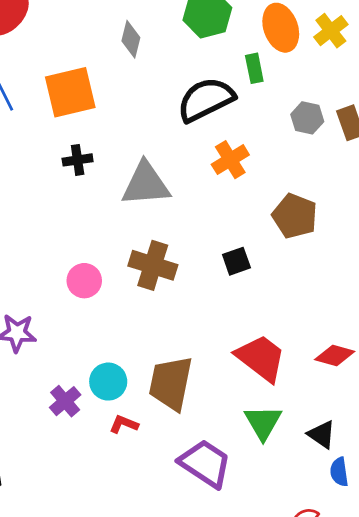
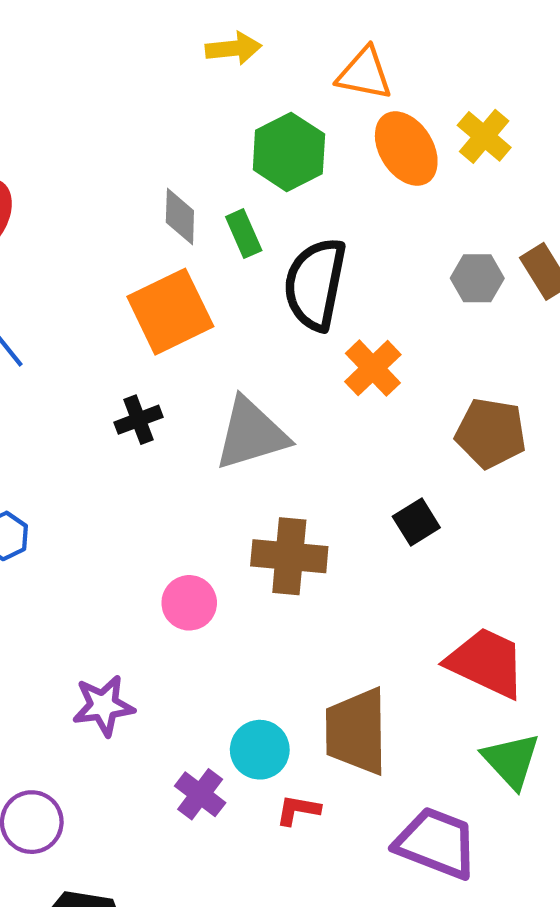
green rectangle: (254, 68) -> (244, 234), moved
orange square: (70, 92) -> (170, 312), moved
black semicircle: (206, 100) -> (315, 284), turned -40

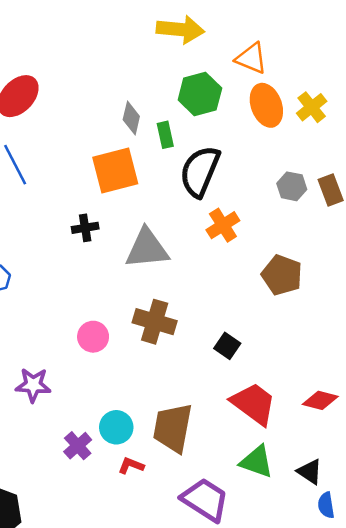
yellow arrow: (233, 48) -> (180, 29), size x1.5
black square: (416, 522) -> (227, 346), moved, turned -35
green triangle: (511, 761) -> (257, 462), turned -39

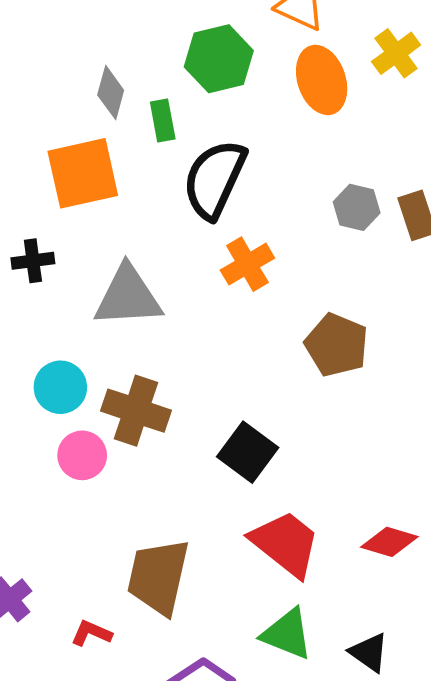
yellow cross: (312, 107) -> (396, 53), moved
pink circle: (93, 337) -> (82, 455), moved
black square: (227, 346) -> (248, 452), size x1.4
cyan circle: (116, 427) -> (60, 387), moved

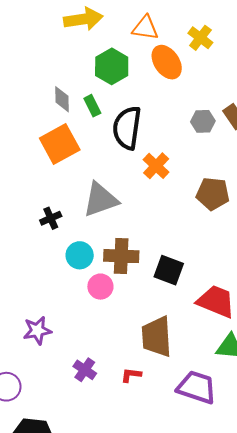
black cross: (33, 261) -> (51, 218), moved
black square: (248, 452) -> (169, 270), moved

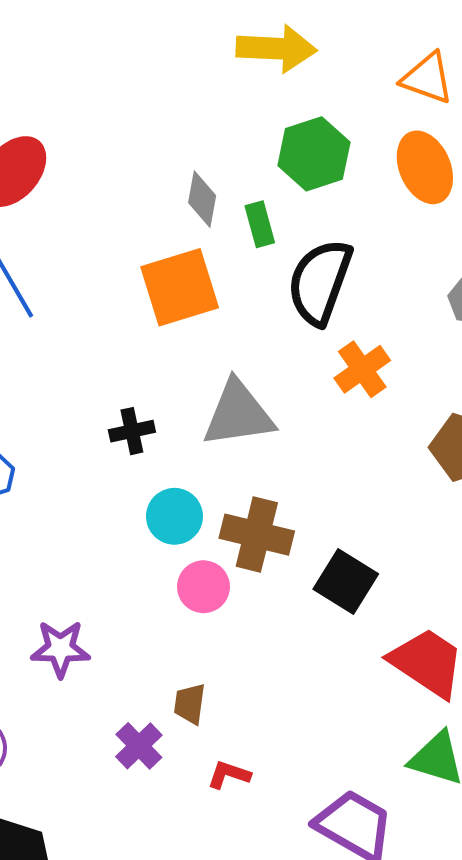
orange triangle: (145, 28) -> (427, 78), moved
brown trapezoid: (157, 337) -> (190, 704), moved, size x0.5

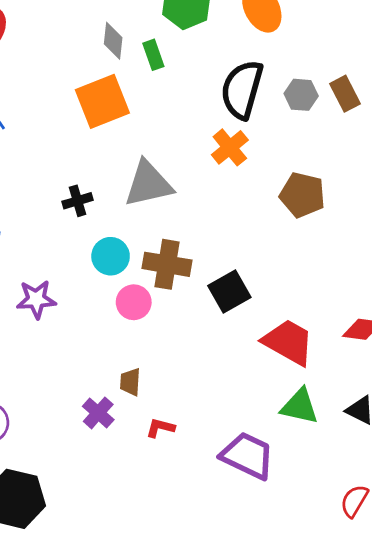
black semicircle: (320, 282) -> (242, 90), moved
black square: (346, 582) -> (229, 292), turned 33
purple star: (60, 649) -> (36, 299), moved

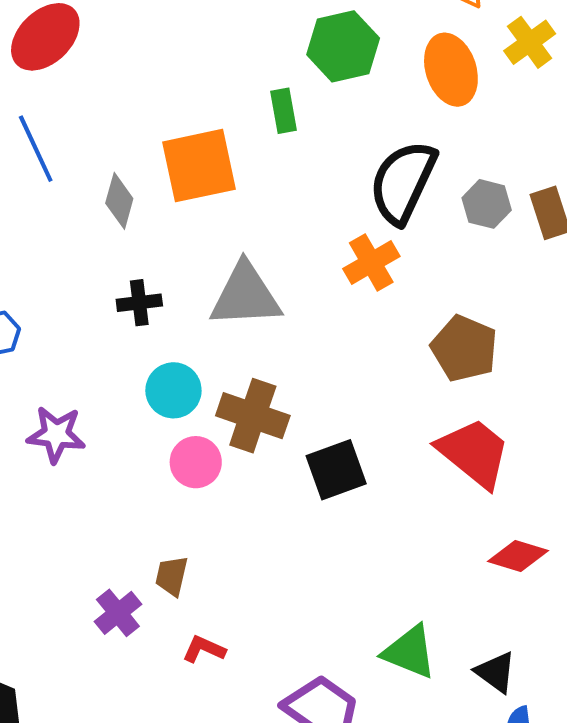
gray diamond: (113, 41) -> (119, 201), moved
red trapezoid: (288, 342) -> (474, 453), moved

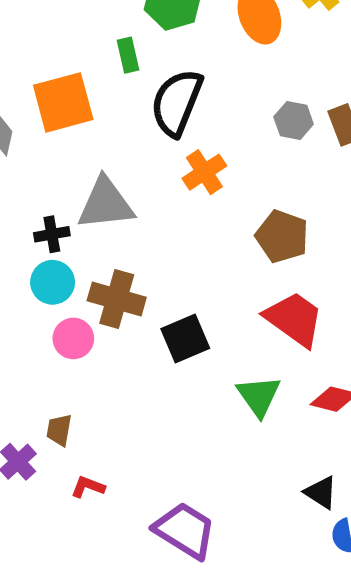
black semicircle: (403, 182) -> (177, 103), moved
black cross: (139, 303) -> (52, 234), moved
green triangle: (410, 652) -> (259, 396), moved, turned 36

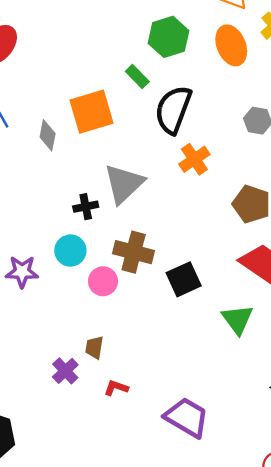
green rectangle: (128, 55) -> (137, 76), turned -30
gray triangle: (106, 204) -> (124, 184), turned -36
cyan circle: (53, 282) -> (70, 251), moved

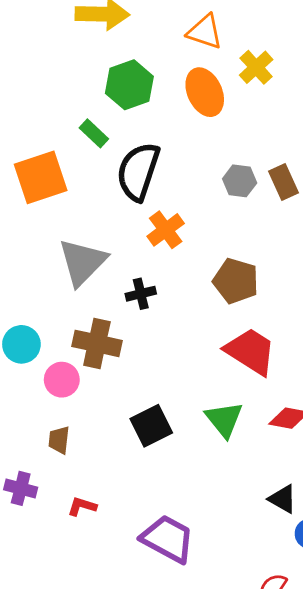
black cross: (86, 207) -> (141, 294), moved
black square: (184, 279) -> (151, 426), moved
brown trapezoid: (94, 347) -> (59, 440), moved
purple cross: (65, 371) -> (21, 488), turned -30

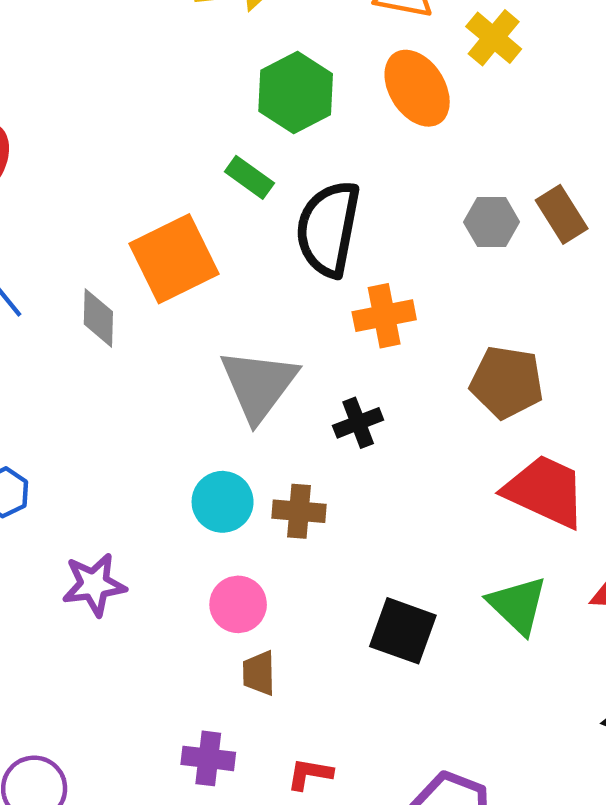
orange cross: (166, 230) -> (384, 316), turned 33
brown cross: (97, 343) -> (299, 511), size x0.7
cyan circle: (21, 344) -> (223, 502), moved
pink circle: (62, 380) -> (238, 604), moved
black square: (151, 426) -> (403, 631), turned -36

